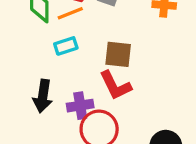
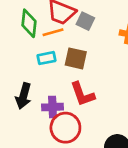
brown square: (118, 54) -> (76, 58), moved

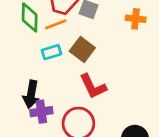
brown square: (76, 58) -> (82, 50), turned 30
purple cross: (53, 107) -> (41, 112), moved

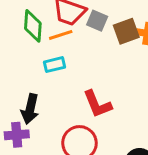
brown square: (82, 50) -> (126, 31), moved, turned 30
purple cross: (41, 112) -> (17, 135), moved

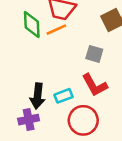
gray square: (97, 21) -> (94, 54), moved
cyan rectangle: (55, 65) -> (63, 96), moved

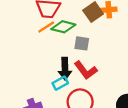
green diamond: (32, 25) -> (63, 27), moved, turned -65
black arrow: (37, 96) -> (65, 69), moved

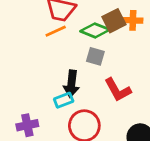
green diamond: (63, 27) -> (95, 30), moved
red L-shape: (86, 70) -> (118, 90), moved

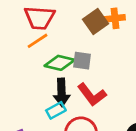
green diamond: (95, 30) -> (60, 63), moved
red L-shape: (118, 90) -> (92, 95), moved

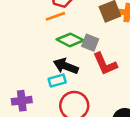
black arrow: (62, 92) -> (66, 66), turned 100
red L-shape: (92, 95) -> (105, 64), moved

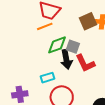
green diamond: (70, 40) -> (57, 45), turned -45
black arrow: (66, 66) -> (66, 59), moved, turned -120

